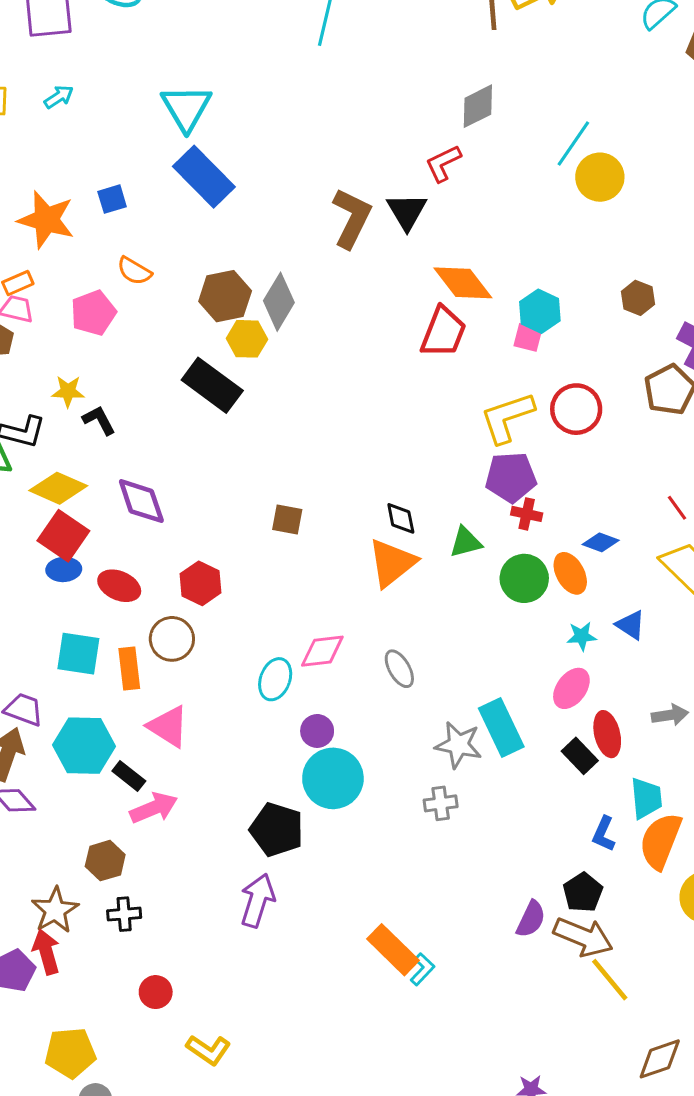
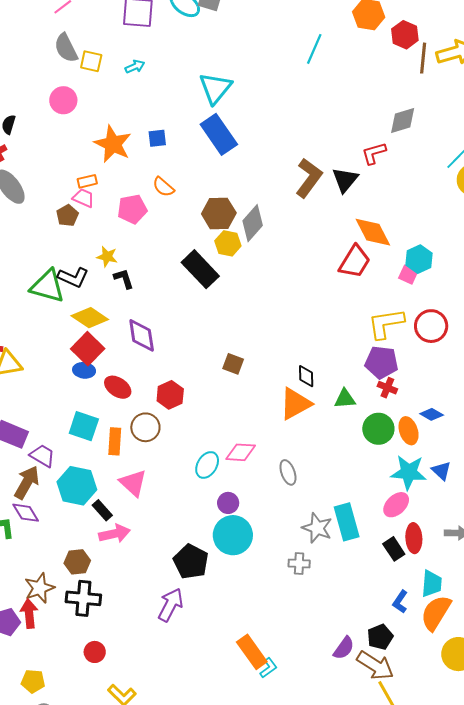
cyan star: (582, 636) -> (409, 472), size x1.8
black cross: (124, 914) -> (83, 598), size x1.6
yellow pentagon: (70, 1053) -> (33, 681), size x0.7

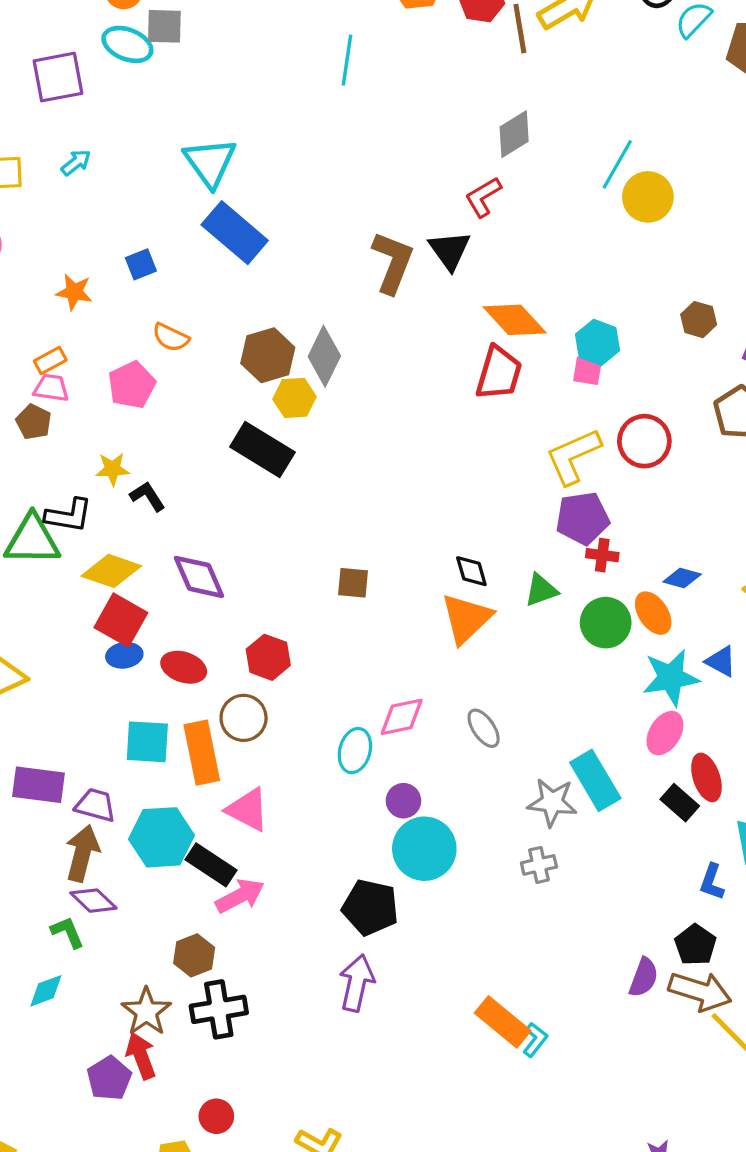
orange star: (113, 144) -> (74, 292), size x0.6
orange rectangle: (115, 441) -> (202, 753), size x1.4
black rectangle: (102, 510) -> (211, 865), size x1.4
red circle: (95, 652) -> (216, 1116), moved

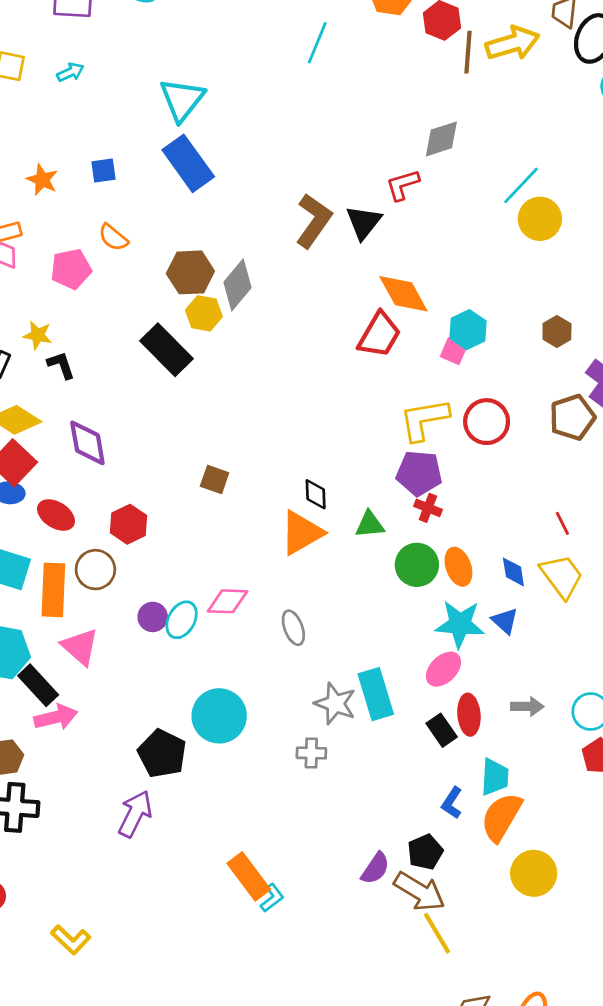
blue diamond: (682, 578) -> (513, 572), moved, turned 52
purple circle: (403, 801) -> (153, 617), moved

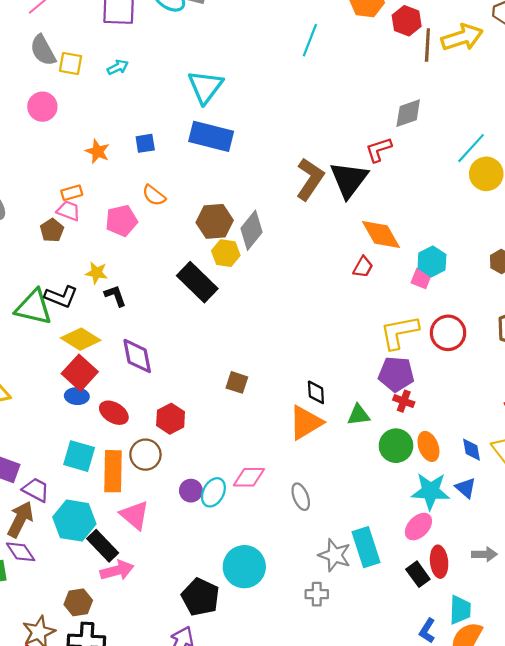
blue rectangle: (188, 163) -> (211, 136), turned -39
black triangle: (364, 222) -> (349, 180), size x1.4
red trapezoid: (379, 335) -> (363, 267), size x0.6

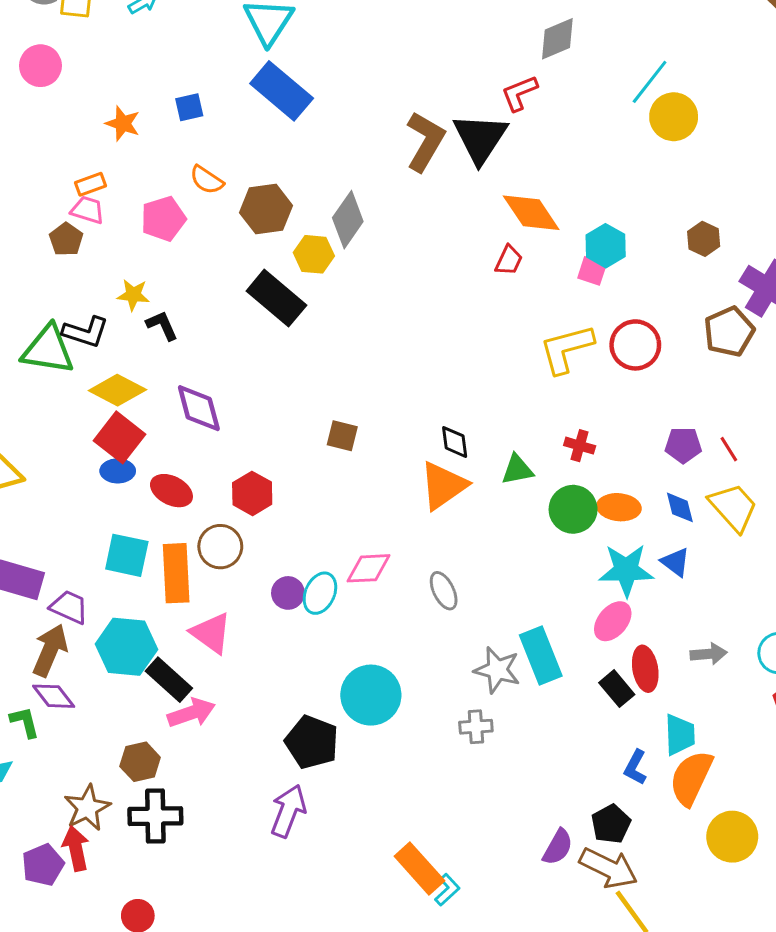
blue rectangle: (211, 136) -> (282, 91), turned 30
brown hexagon: (215, 221) -> (266, 209), moved
purple pentagon: (396, 374) -> (683, 445), moved, size x0.7
orange ellipse: (428, 446) -> (619, 507), turned -60

